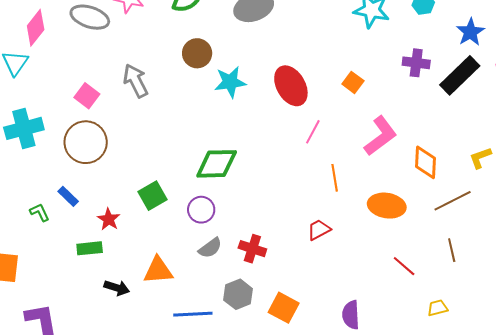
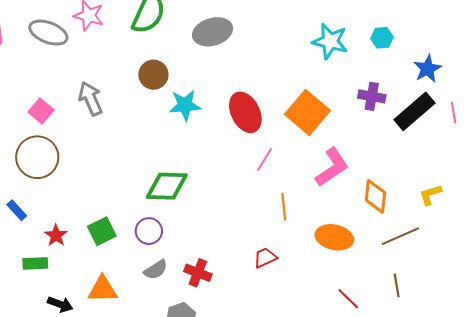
orange square: (353, 82) -> (307, 112), size x2.0
green square: (152, 196) -> (102, 231), moved

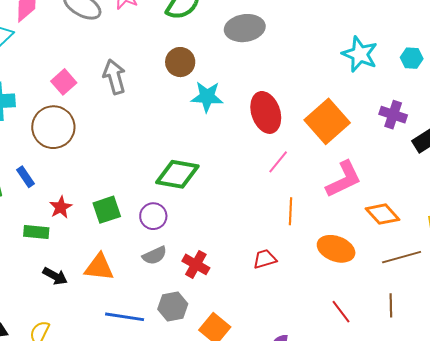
orange diamond: (375, 196) -> (383, 214), turned -56

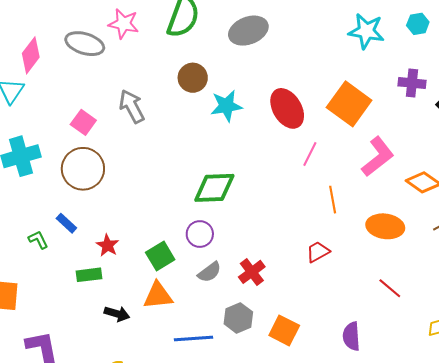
green square: (107, 210) -> (160, 256), moved
red cross: (196, 264) -> (252, 272), turned 36
red line: (341, 312) -> (390, 288), moved

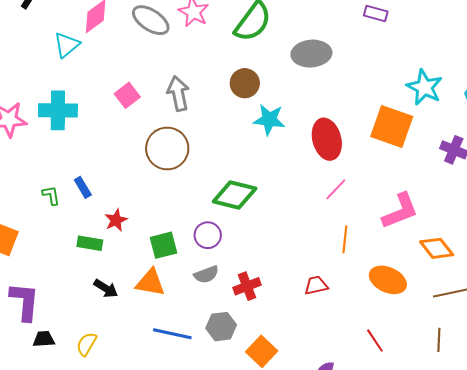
orange square: (349, 104) -> (392, 126), moved, turned -33
brown circle: (83, 169) -> (167, 149), moved

